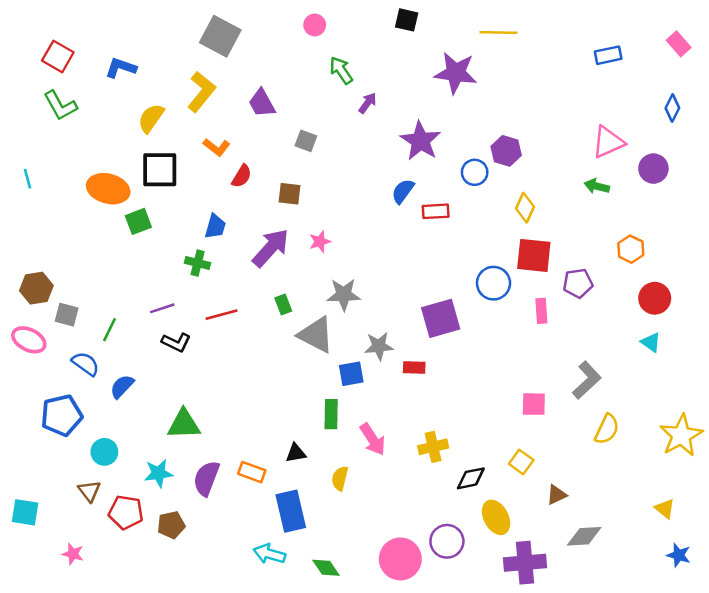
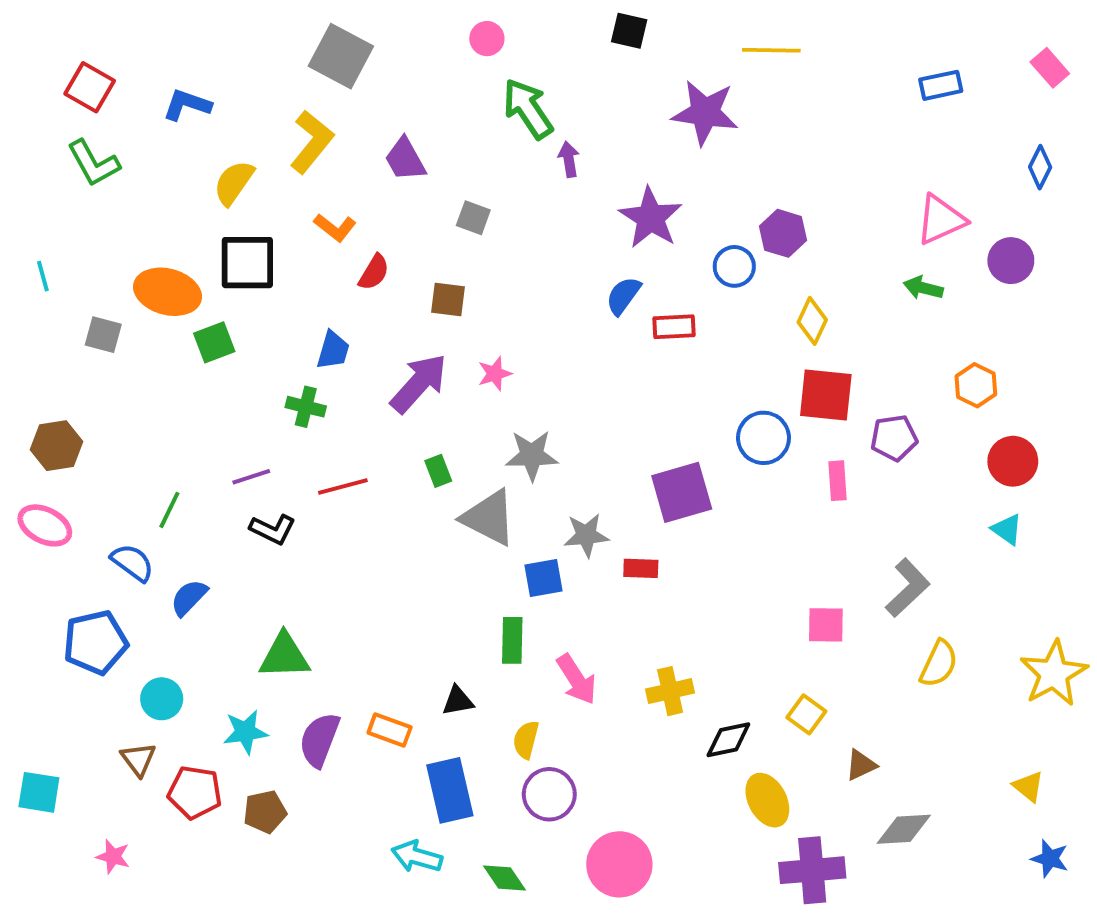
green arrow: (341, 70) -> (528, 109), size x1.4
purple arrow: (368, 103) -> (569, 159), turned -45
gray square: (67, 315) -> (103, 335), moved
purple circle: (447, 541) -> (549, 794), moved

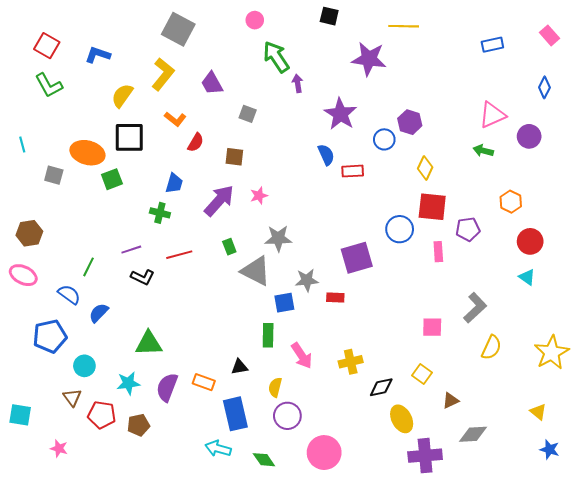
blue semicircle: (623, 296) -> (326, 155), turned 120

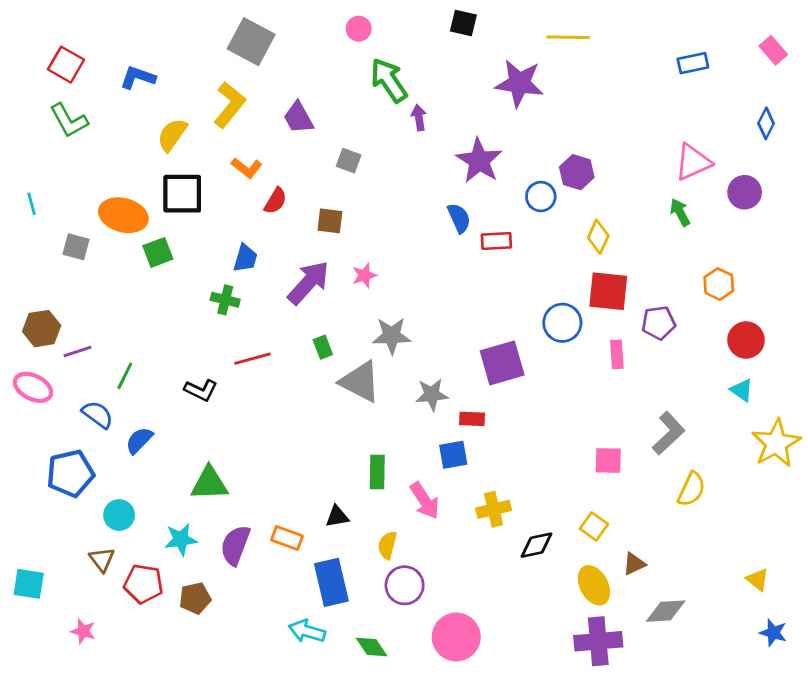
green arrow: (483, 151) -> (680, 212), turned 48
purple line: (131, 250) -> (77, 351), moved
blue square: (284, 303) -> (453, 455), moved
yellow star: (552, 353) -> (776, 443), moved
yellow ellipse: (402, 419) -> (594, 585), moved

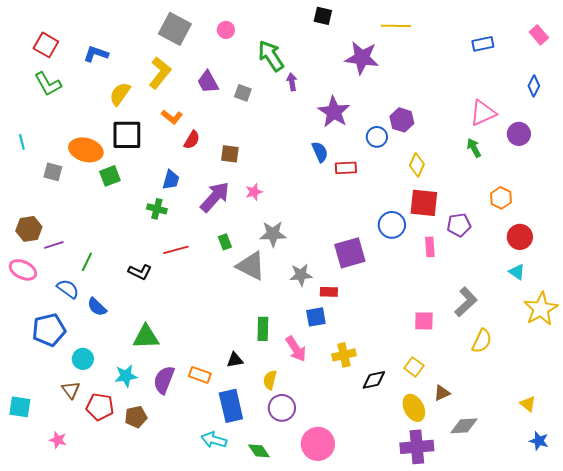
pink circle: (359, 29) -> (226, 30), moved
gray square: (349, 161) -> (243, 93), moved
blue semicircle: (139, 440) -> (97, 307), turned -90

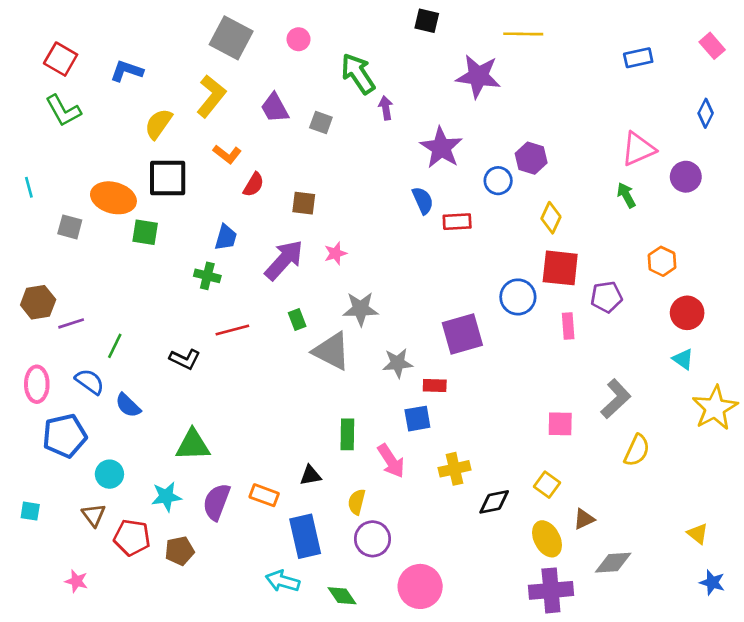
green square: (110, 176) -> (145, 232), turned 30
pink ellipse: (23, 270) -> (37, 384), moved, turned 64
cyan square: (20, 407) -> (30, 511), moved, size x0.7

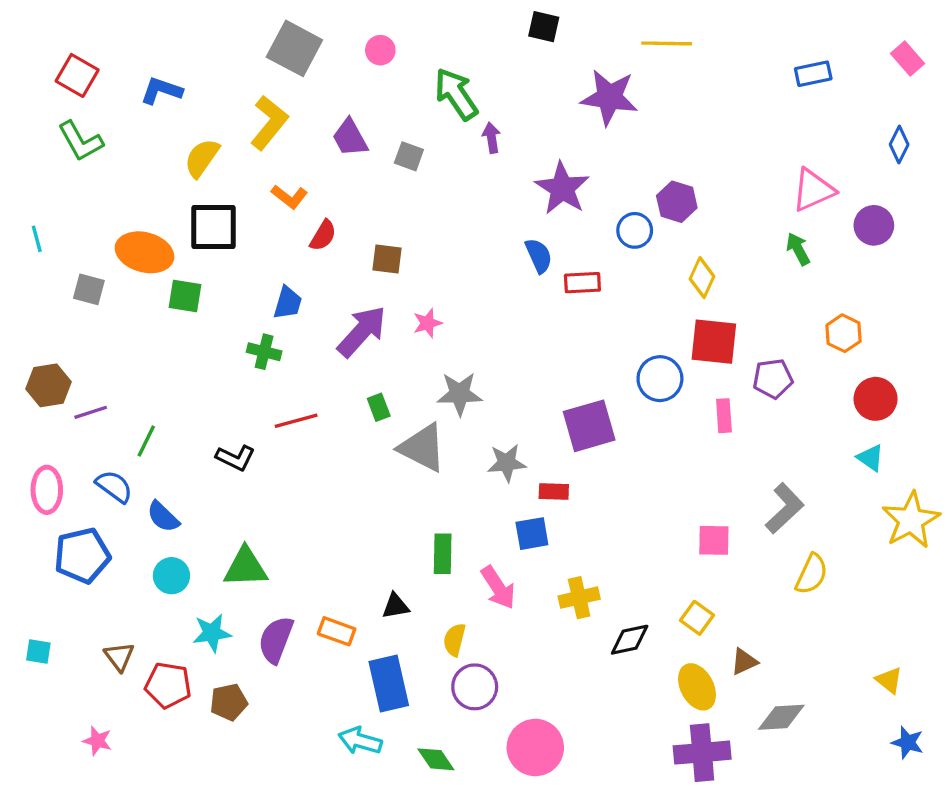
cyan circle: (109, 474) -> (171, 576), moved

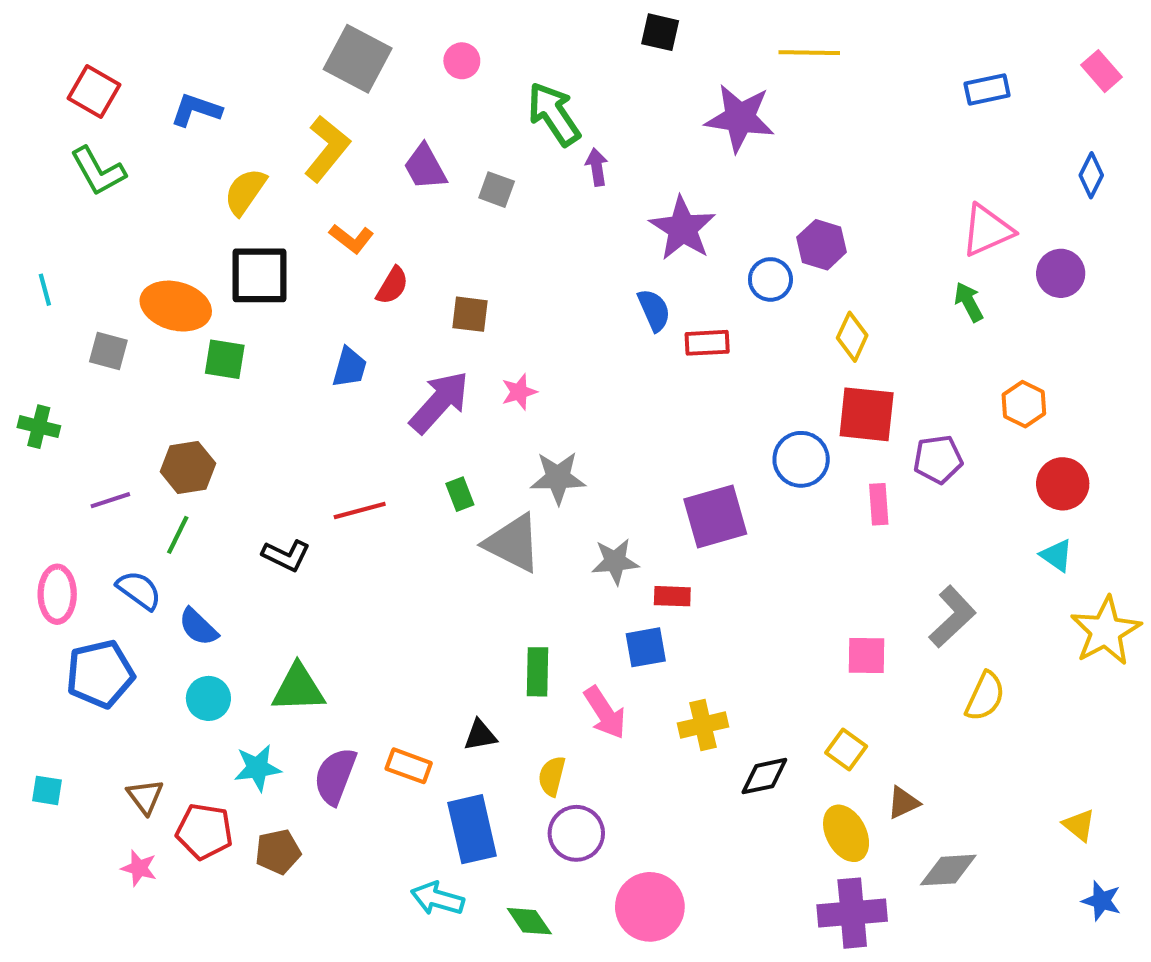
green cross: (264, 352) -> (39, 427), moved
brown hexagon: (49, 385) -> (188, 467), moved
pink star: (97, 741) -> (139, 868), moved

